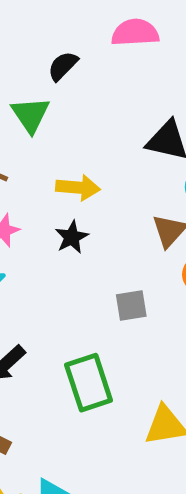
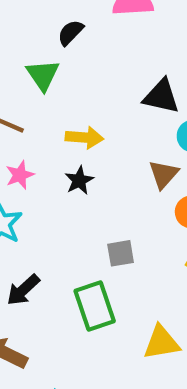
gray square: (131, 306) -> (121, 253), moved

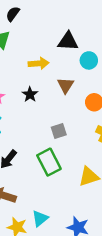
yellow arrow: (84, 138) -> (39, 63), moved
brown triangle: (164, 174) -> (66, 85), moved

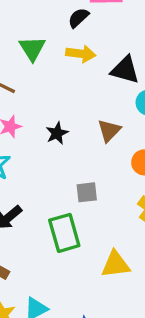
black semicircle: (13, 14) -> (78, 18), moved
yellow arrow: (39, 63) -> (81, 54), moved

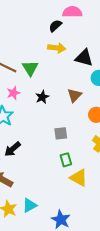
green triangle: (32, 48) -> (30, 68), moved
green rectangle: (64, 233) -> (66, 160), moved, size x0.6
yellow triangle: (116, 264) -> (79, 178), turned 36

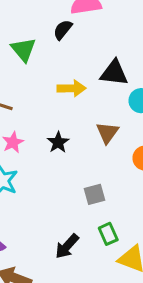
yellow arrow: (57, 48) -> (71, 88), moved
green triangle: (30, 68) -> (24, 50), moved
black arrow: (13, 149) -> (67, 246), moved

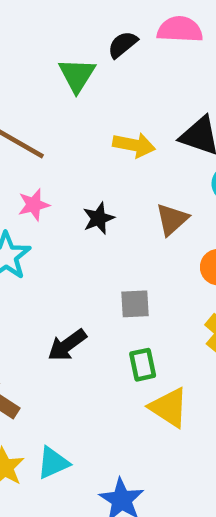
black semicircle: (63, 30) -> (123, 45), moved
black arrow: (67, 246) -> (67, 345), moved

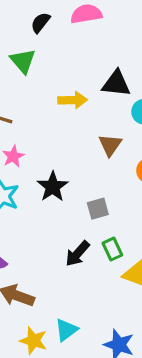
black semicircle: (123, 45) -> (40, 23), moved
black star: (99, 218) -> (53, 187), moved, size x1.4
black arrow: (67, 345) -> (78, 254), moved

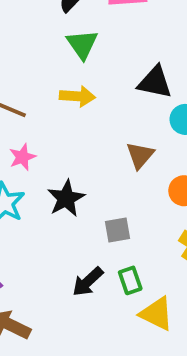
green triangle: (23, 61) -> (82, 44), moved
yellow arrow: (73, 100) -> (77, 96), moved

